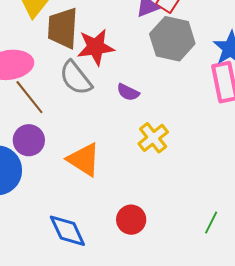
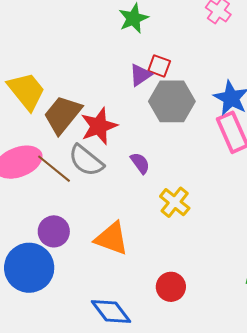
brown trapezoid: (63, 28) -> (63, 115), turned 48
purple semicircle: (128, 92) -> (140, 163), turned -140
brown line: (29, 97) -> (54, 169), moved

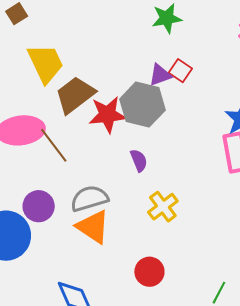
gray hexagon: (172, 101) -> (142, 105), moved
gray semicircle: (86, 161) -> (89, 198), moved, turned 111
red circle: (171, 287) -> (149, 272), moved

